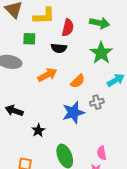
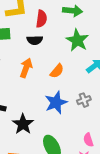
orange arrow: (47, 75) -> (26, 68), turned -36
gray cross: (97, 102) -> (84, 100), moved
black star: (38, 130) -> (23, 124), size x1.5

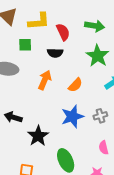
red semicircle: (41, 19) -> (63, 32), turned -36
pink semicircle: (88, 140) -> (104, 148), moved

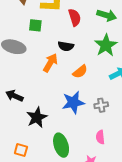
black semicircle: (55, 53) -> (66, 46), moved

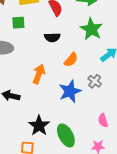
orange arrow: (50, 63) -> (39, 74), moved
gray cross: (101, 105) -> (95, 81), moved, turned -32
black star: (37, 117) -> (39, 126), moved

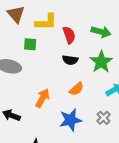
black semicircle: (52, 37) -> (70, 60), moved
gray cross: (95, 81) -> (104, 118), moved

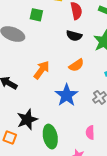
blue star: (71, 120) -> (67, 95), turned -30

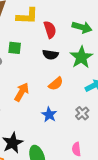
green square: (36, 15) -> (15, 48), moved
blue star: (67, 95) -> (49, 115), size x0.7

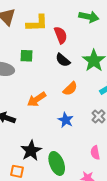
green arrow: (82, 27) -> (89, 17), moved
black semicircle: (50, 55) -> (63, 60), turned 35
orange arrow: (22, 92) -> (37, 99), turned -150

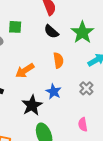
orange semicircle: (70, 89) -> (58, 60), turned -56
black star: (31, 151) -> (32, 105), moved

